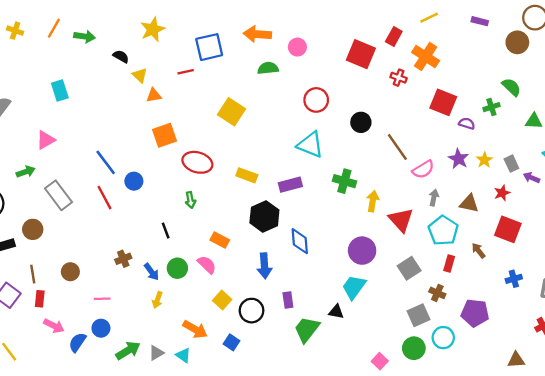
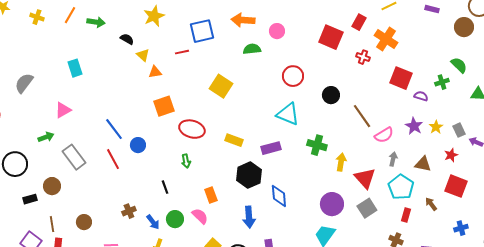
orange rectangle: (220, 240) -> (211, 195), turned 42
gray square: (409, 268) -> (367, 208), moved

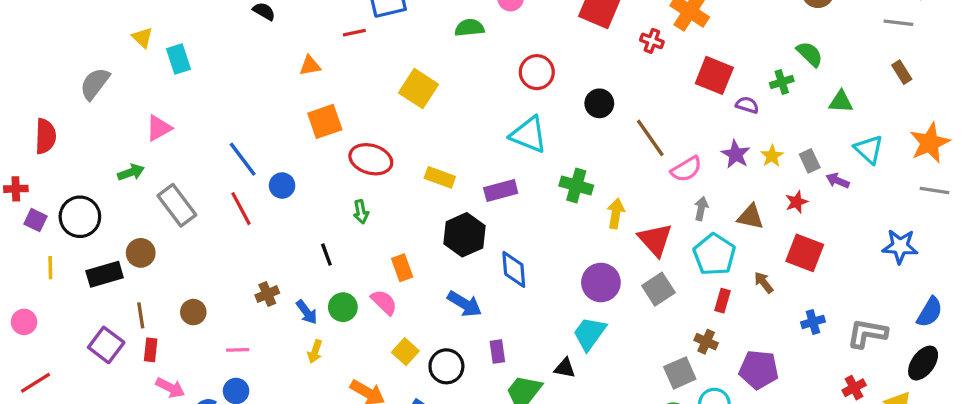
yellow triangle: (143, 55) -> (142, 38), moved
black rectangle: (30, 199) -> (105, 274), size x1.5
blue arrow: (249, 217) -> (465, 304), turned -55

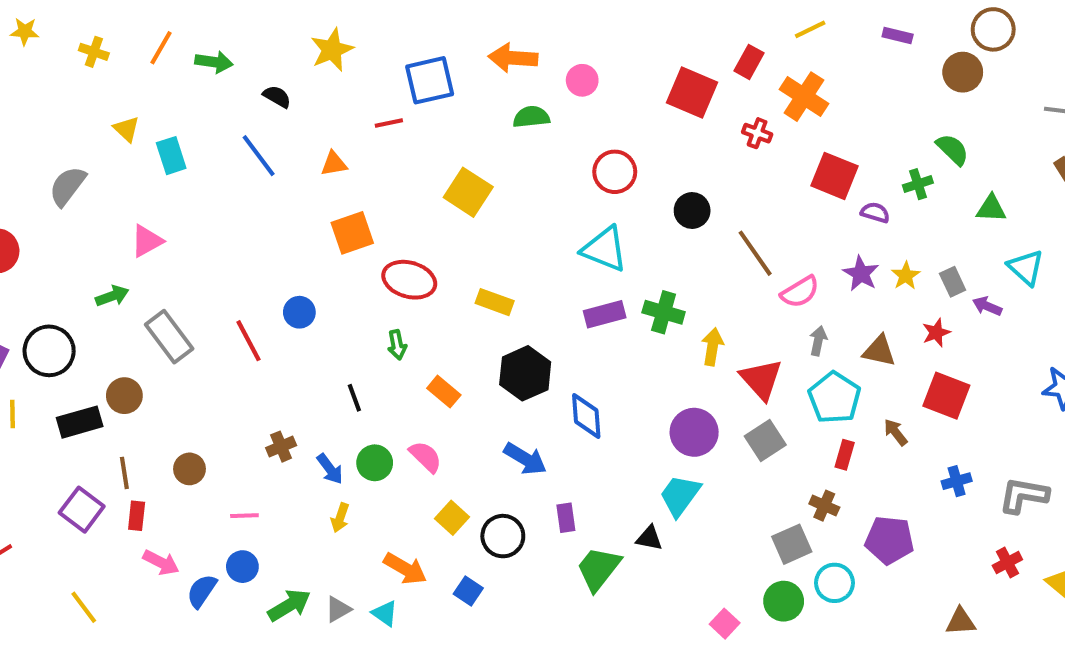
blue line: (243, 159) -> (259, 156), moved
purple rectangle: (501, 190) -> (605, 314), moved
orange rectangle: (402, 268) -> (444, 392), moved, turned -30

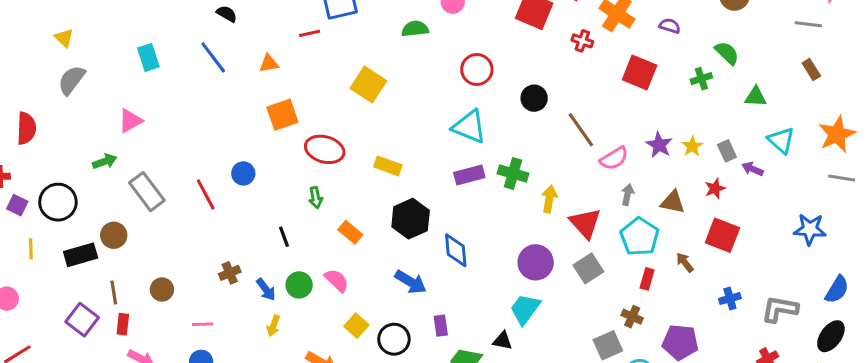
yellow triangle: (126, 129) -> (64, 38), moved
purple semicircle: (875, 213) -> (670, 26), moved

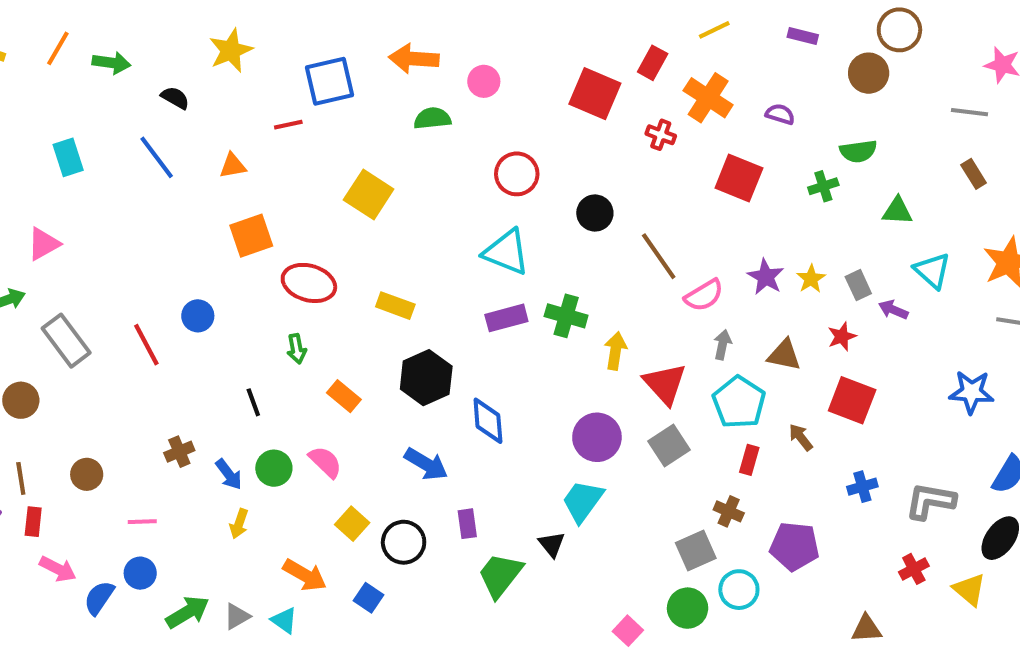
green semicircle: (727, 53) -> (858, 151), turned 128
black triangle: (502, 341) -> (552, 544), turned 40

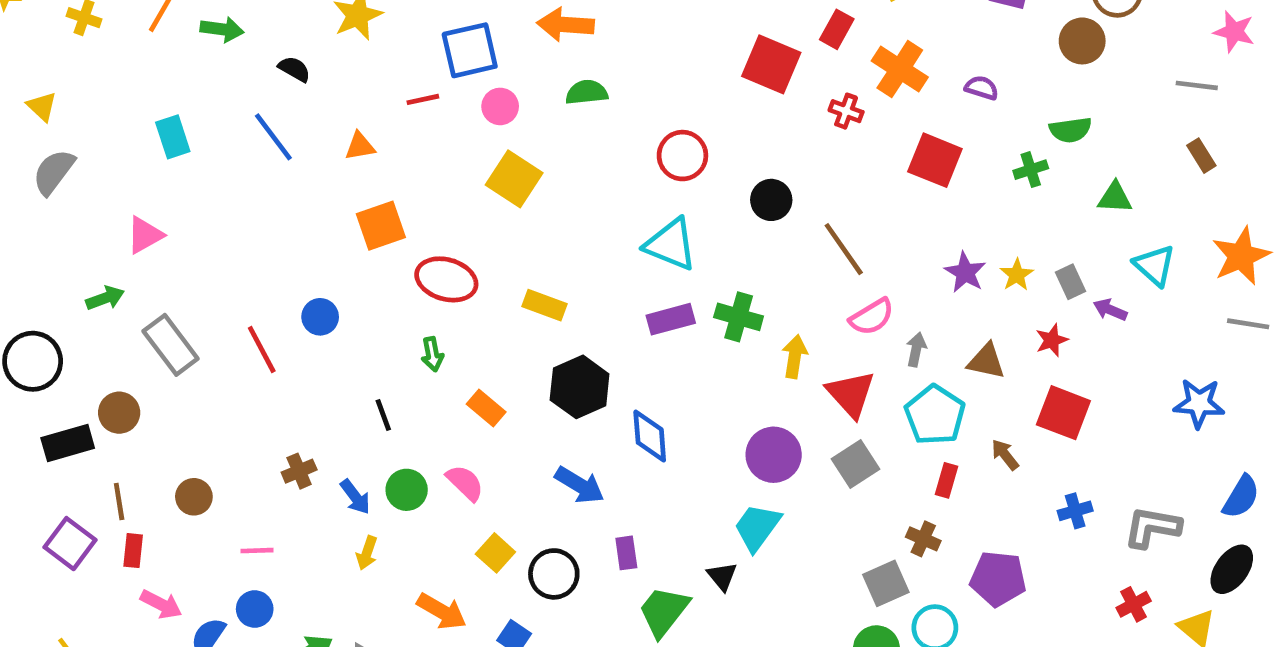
pink circle: (484, 81) -> (500, 106), moved
pink semicircle: (704, 295) -> (872, 317), moved

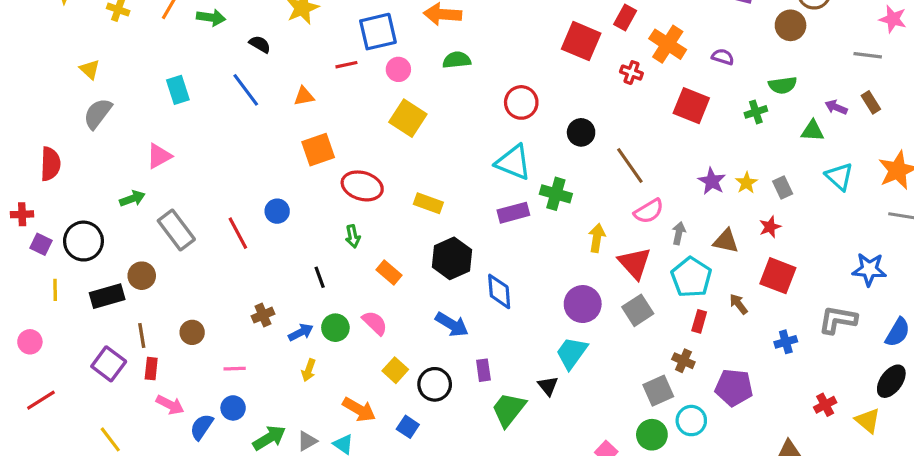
purple arrow: (1110, 310) -> (836, 107), moved
green cross: (739, 317) -> (556, 194), moved
blue arrow: (355, 497) -> (301, 332), turned -80
gray L-shape: (1152, 527) -> (838, 320), moved

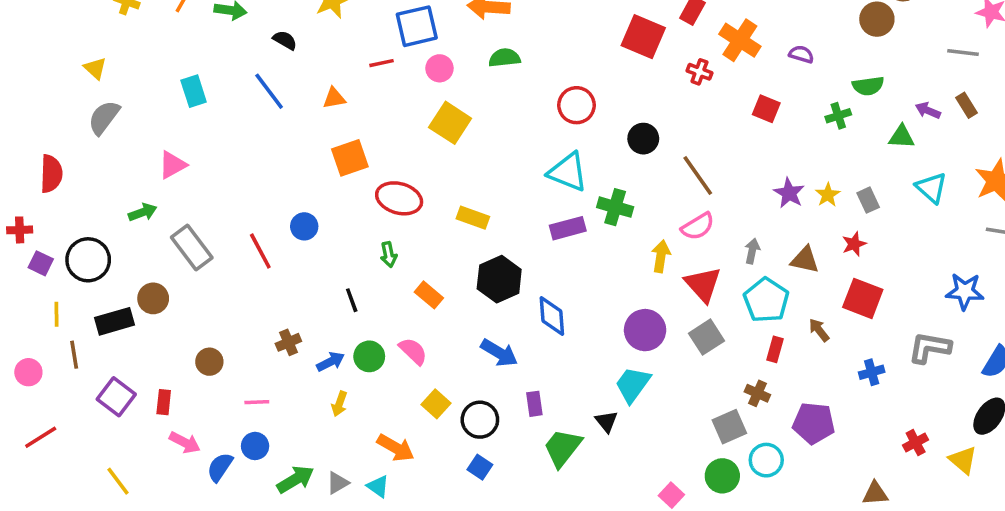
red square: (691, 106) -> (766, 109), size x0.7
pink semicircle: (649, 211) -> (698, 226), moved
brown line: (142, 336) -> (74, 355), moved
blue square: (408, 427) -> (480, 467), moved

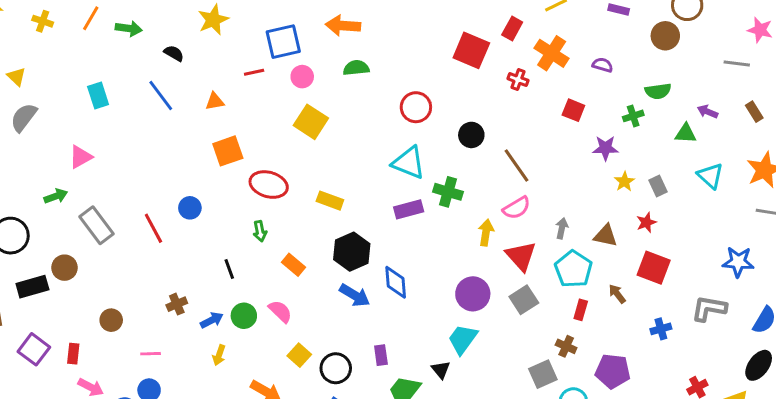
brown rectangle: (966, 105) -> (754, 112), moved
purple star: (789, 193) -> (605, 148), moved, turned -30
blue arrow: (499, 353) -> (355, 295), moved

